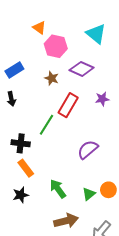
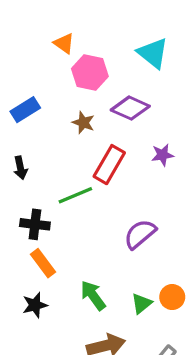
black arrow: (11, 99) -> (20, 168), moved
green line: (46, 125) -> (75, 195), turned 35

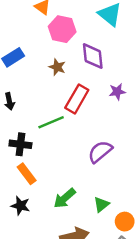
purple diamond: (130, 108) -> (93, 56), turned 60
green arrow: (93, 295) -> (65, 198), turned -95
orange circle: (172, 297) -> (125, 222), moved
black star: (35, 305) -> (20, 206), turned 30

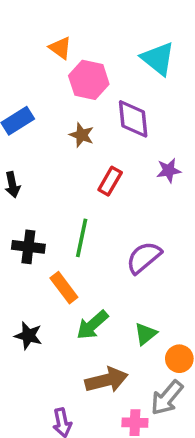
red rectangle: (77, 99) -> (110, 181), size x0.7
green line: (51, 122) -> (82, 238), moved, turned -55
orange rectangle: (27, 174) -> (64, 288), moved

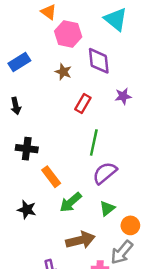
green line: (82, 238) -> (94, 143), moved
purple semicircle: (144, 257) -> (105, 173), moved

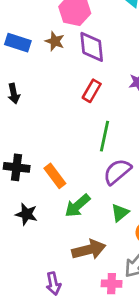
purple diamond: (99, 61) -> (92, 47), moved
blue rectangle: (19, 62) -> (18, 43), turned 50
brown star: (63, 72) -> (55, 41), moved
black cross: (27, 149) -> (17, 167), moved

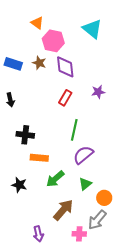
black cross: (17, 167) -> (25, 135), moved
orange rectangle: (55, 176) -> (39, 158), turned -48
brown arrow: (89, 250) -> (63, 210), turned -35

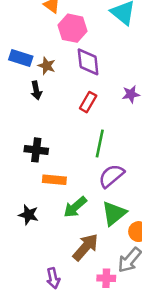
brown star: (39, 63) -> (47, 66), moved
black arrow: (10, 100) -> (36, 90), moved
green triangle: (85, 184) -> (114, 213), size x1.5

